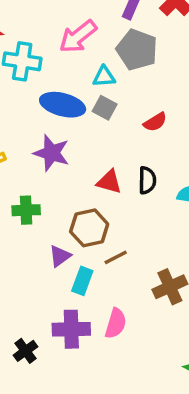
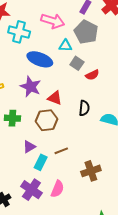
pink arrow: (78, 37) -> (53, 21), turned -130
gray square: (105, 108) -> (77, 63), moved
red triangle: (109, 182) -> (55, 98), moved
brown hexagon: (89, 228) -> (46, 120), moved
purple cross: (71, 329) -> (31, 190), turned 30

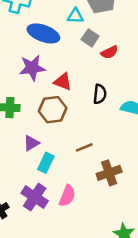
purple star: (31, 87) -> (32, 68), turned -30
brown line: (61, 151) -> (84, 147), moved

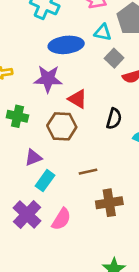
blue ellipse: (43, 33) -> (66, 45), turned -36

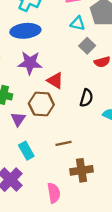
blue ellipse: (66, 45) -> (25, 31), moved
purple triangle: (33, 157) -> (18, 119), moved, turned -35
cyan rectangle: (45, 181) -> (26, 151), turned -66
pink semicircle: (61, 219) -> (54, 193), moved, turned -42

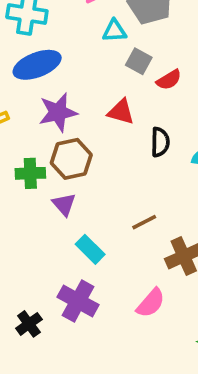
red triangle: (55, 81) -> (121, 112), moved
brown hexagon: (41, 104) -> (71, 159), moved
pink semicircle: (54, 193) -> (151, 303), turned 66

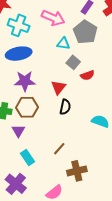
red triangle: (121, 112) -> (58, 87), turned 42
black semicircle: (160, 142) -> (65, 107), moved
brown line: (144, 222) -> (59, 149), turned -32

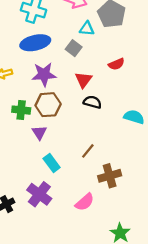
gray square: (73, 62) -> (74, 48), moved
black semicircle: (65, 107) -> (92, 102), turned -84

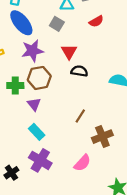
blue ellipse: (35, 43) -> (21, 23), turned 70
red semicircle: (116, 64) -> (96, 21), moved
cyan rectangle: (52, 163) -> (37, 132), moved

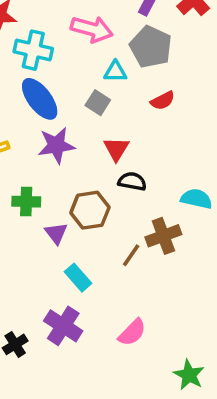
brown hexagon: (39, 78) -> (90, 210), moved
cyan rectangle: (37, 132) -> (78, 278), moved
brown cross: (102, 137) -> (163, 236), moved

